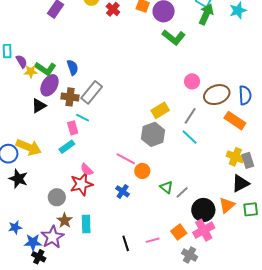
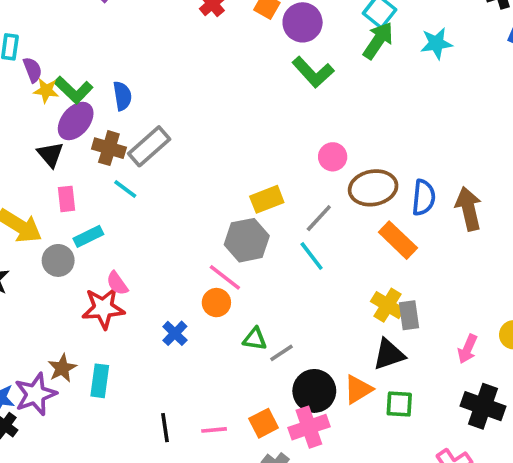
black triangle: (39, 106) -> (50, 154), turned -49
pink rectangle: (73, 128) -> (66, 199), moved
pink line: (126, 159) -> (225, 277), moved
green triangle: (166, 187) -> (255, 339), turned -40
gray circle: (57, 197) -> (58, 260), moved

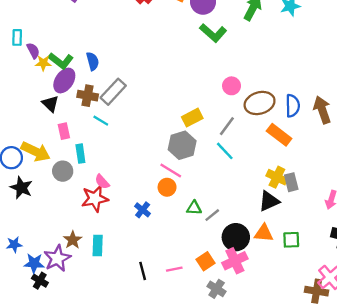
cyan rectangle: (88, 236) -> (80, 154), turned -66
black triangle: (389, 354) -> (269, 201), moved
orange triangle: (358, 389) -> (264, 233), turned 42

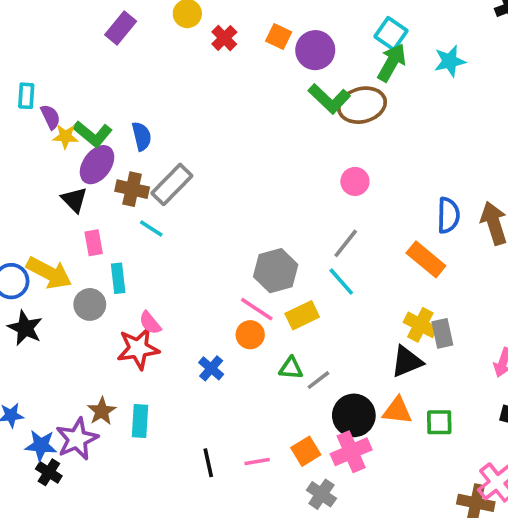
brown ellipse: (260, 103) -> (362, 105), moved
yellow rectangle: (192, 118) -> (302, 315), moved

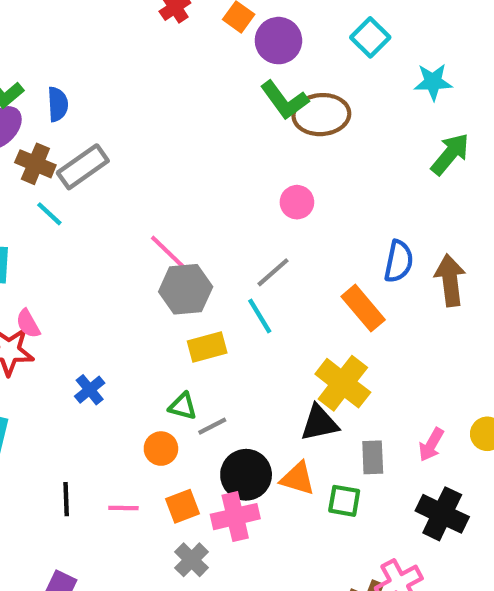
green arrow: (392, 63) -> (450, 154), moved
pink line: (257, 309) -> (168, 252), moved
yellow cross: (420, 325) -> (343, 383), size x1.4
gray rectangle: (442, 333) -> (373, 457), moved
orange circle: (250, 335) -> (161, 449), moved

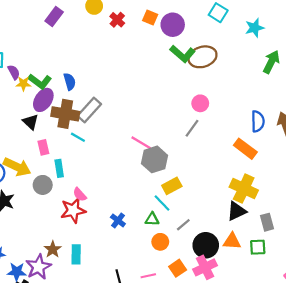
brown cross: (35, 164) -> (65, 114), size x1.4
gray line: (273, 272) -> (192, 128), moved
cyan line: (260, 316) -> (162, 203), moved
green triangle: (183, 406) -> (152, 219), moved

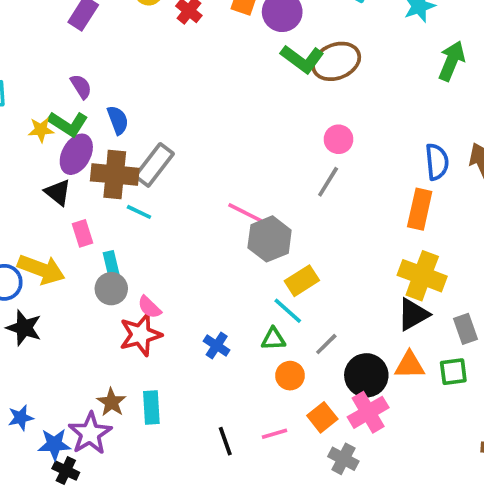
purple semicircle: (14, 72) -> (81, 86), moved
orange rectangle: (245, 149) -> (420, 209), turned 70
gray circle: (43, 185) -> (111, 289), moved

